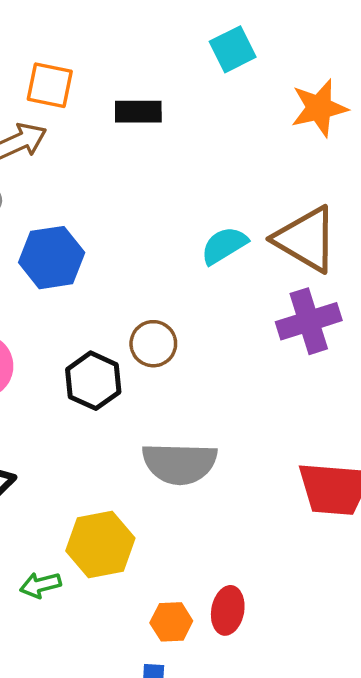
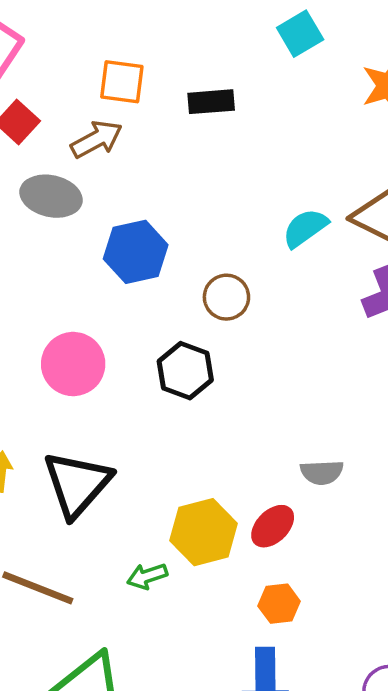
brown circle: (153, 344) -> (226, 297), moved
gray semicircle: (180, 463) -> (322, 472), moved, size x0.6
red ellipse: (228, 610) -> (273, 526), moved, turned 39

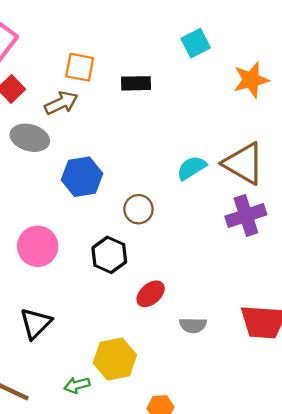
black triangle: (77, 484) -> (36, 323), size x0.7
red ellipse: (273, 526) -> (151, 294), moved

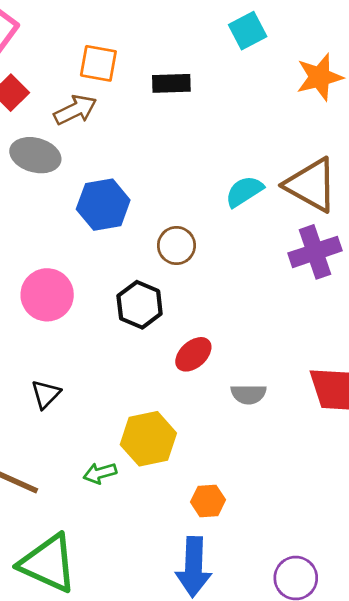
black triangle: (36, 323) -> (46, 394), size x0.7

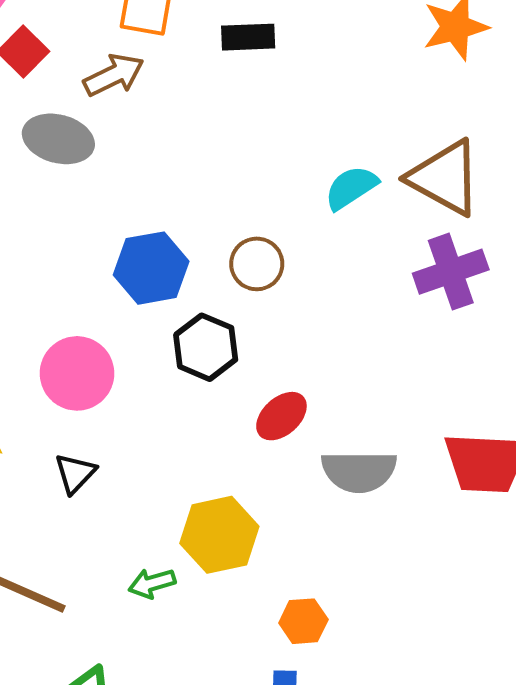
blue hexagon: (103, 205) -> (151, 268), moved
pink circle: (47, 295) -> (77, 373), moved
gray semicircle: (248, 394) -> (359, 471), size x1.5

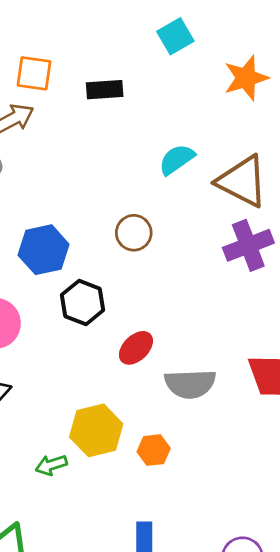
cyan semicircle: (351, 188) -> (177, 159), moved
brown circle: (257, 264) -> (134, 233), moved
orange hexagon: (303, 621) -> (154, 450), moved

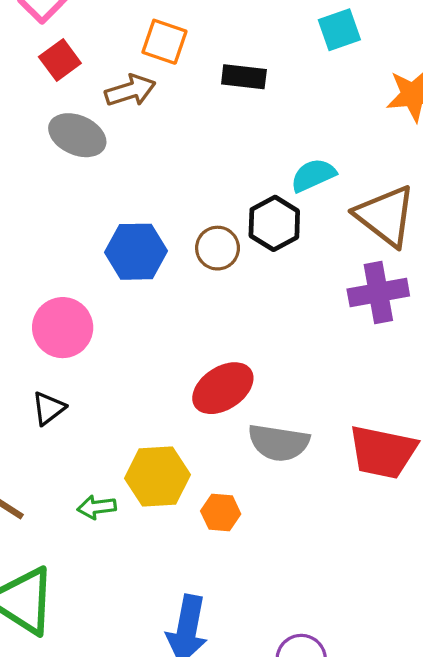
brown circle: (134, 233) -> (218, 248), moved
black hexagon: (83, 303) -> (274, 223), moved
red ellipse: (136, 348) -> (223, 388), size x1.4

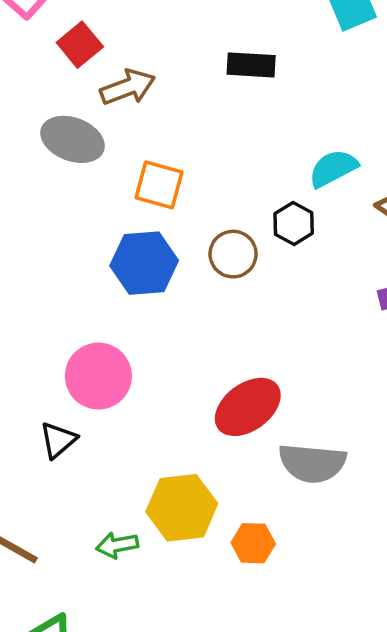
orange square: (164, 42) -> (159, 185), moved
red square: (60, 60) -> (80, 45), moved
black hexagon: (274, 223) -> (294, 223), size x0.7
pink circle: (63, 328) -> (98, 376), moved

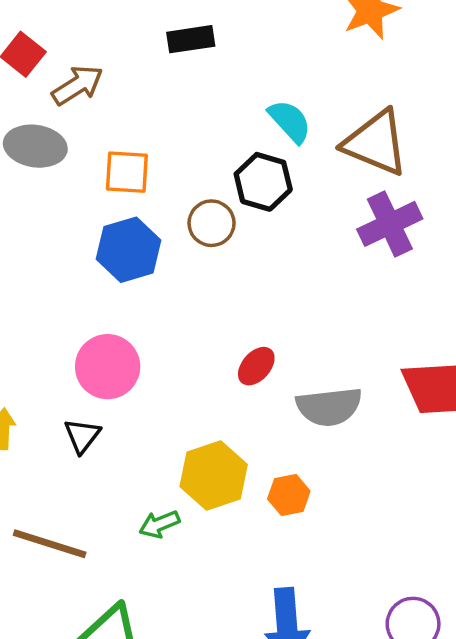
cyan semicircle: (333, 168) -> (290, 121), turned 87
black hexagon: (294, 223) -> (263, 182), size x1.4
red ellipse: (248, 407) -> (256, 366), size x0.6

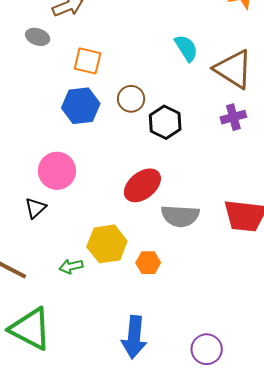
gray ellipse: (35, 146) -> (38, 37), size x0.7
black hexagon: (263, 182) -> (165, 122), moved
purple cross: (390, 224) -> (233, 117), size x0.7
red ellipse: (256, 366) -> (142, 185), size x1.6

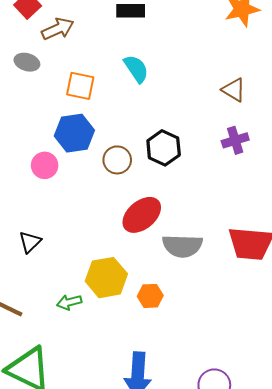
cyan semicircle: (186, 48) -> (136, 69), moved
brown triangle: (233, 69) -> (234, 90), size x0.6
brown circle: (131, 99) -> (117, 160), moved
pink circle: (57, 171) -> (45, 165), moved, size x0.7

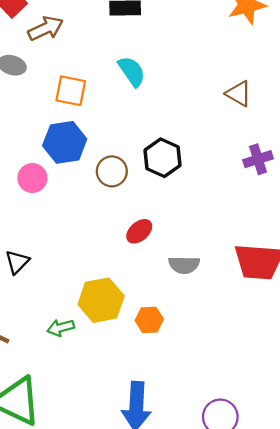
purple cross: (235, 140) -> (258, 159), moved
red ellipse: (142, 215) -> (139, 231), size x0.6
gray semicircle: (182, 246) -> (184, 265), size x0.7

